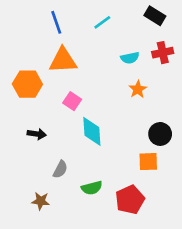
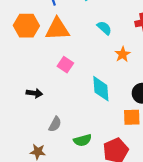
cyan semicircle: (130, 58) -> (104, 28), moved, turned -126
orange hexagon: (27, 84) -> (26, 26), moved
cyan diamond: (92, 131) -> (101, 89), moved

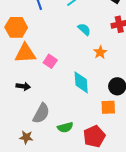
orange triangle: (57, 29) -> (25, 53), moved
gray semicircle: (55, 124) -> (41, 113), size x1.5

